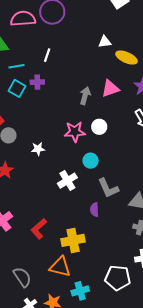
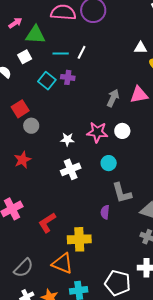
cyan line: (16, 66) -> (61, 53), moved
white star: (38, 149) -> (67, 139), moved
white cross: (67, 181) -> (71, 169), moved
gray semicircle: (22, 277) -> (23, 268), turned 70

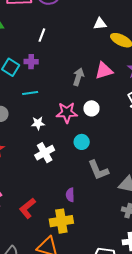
cyan line: (61, 53) -> (30, 93), moved
purple semicircle: (105, 212) -> (70, 195), moved

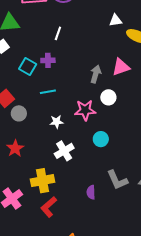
white circle: (91, 108) -> (108, 97), moved
gray L-shape: (98, 170) -> (117, 180), moved
yellow cross: (61, 221) -> (42, 181), moved

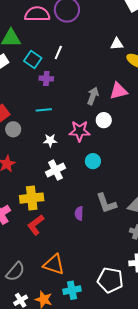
cyan square: (28, 67) -> (33, 60), moved

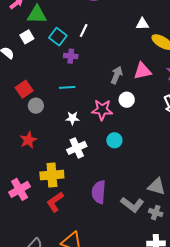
gray L-shape: (106, 203) -> (132, 205), moved, turned -35
purple semicircle: (79, 213) -> (99, 192), size x1.6

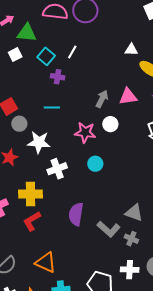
white star: (72, 118) -> (39, 142), moved, size x1.6

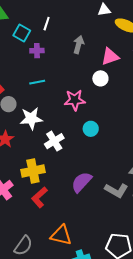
gray arrow: (102, 99) -> (79, 45), moved
white circle: (110, 124) -> (100, 78), moved
purple semicircle: (76, 214) -> (81, 182), turned 45

